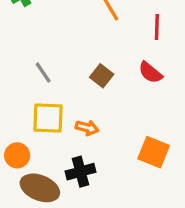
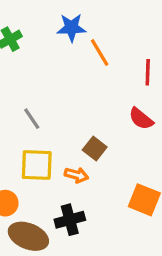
brown square: (102, 76) -> (95, 148), moved

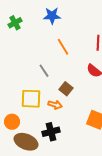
orange line: (100, 52) -> (63, 47), moved
gray line: (32, 119) -> (44, 71), moved

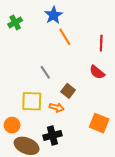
blue star: (52, 16) -> (53, 15), turned -30
orange line: (63, 47) -> (65, 37), moved

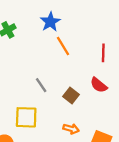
brown square: (68, 91) -> (71, 95), moved
orange arrow: (57, 107) -> (71, 129), moved

